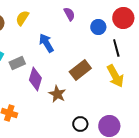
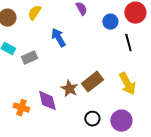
brown rectangle: (80, 70) -> (92, 82), moved
yellow arrow: (115, 76) -> (127, 84), moved
purple diamond: (35, 79) -> (47, 101), moved, turned -30

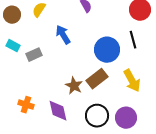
blue circle: (110, 22) -> (107, 50), moved, size x1.6
purple diamond: (47, 101) -> (58, 111), moved
black circle: (92, 119) -> (97, 116), size x1.5

